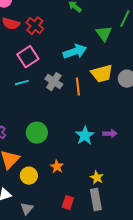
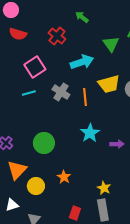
red cross: (35, 26) -> (57, 36), moved
cyan star: (85, 136) -> (90, 133), moved

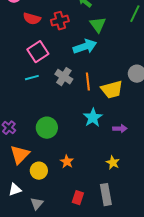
red semicircle: (18, 34) -> (32, 19), moved
red cross: (57, 36) -> (60, 21), turned 36
green triangle: (111, 44) -> (98, 25), moved
yellow trapezoid: (109, 84) -> (112, 90), moved
yellow star: (104, 188) -> (113, 163), moved

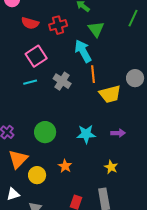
cyan arrow: (85, 47) -> (83, 51), turned -100
orange line: (88, 82) -> (93, 74), moved
cyan star: (93, 118) -> (86, 134), moved, turned 30

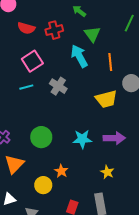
orange line: (93, 74) -> (110, 62), moved
purple arrow: (118, 133) -> (114, 138), size x1.5
yellow circle: (37, 175) -> (43, 185), moved

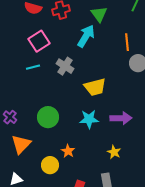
cyan arrow: (79, 56) -> (86, 36), turned 60
orange line: (110, 62) -> (127, 42), moved
yellow trapezoid: (106, 99) -> (95, 87), moved

